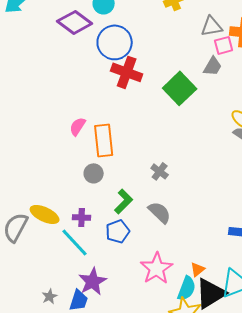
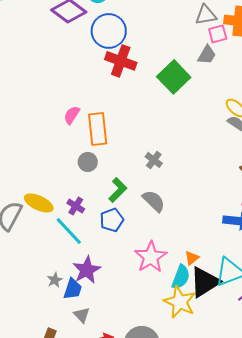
purple cross: (82, 217) -> (76, 206), turned 30
gray star: (50, 296) -> (55, 280), moved

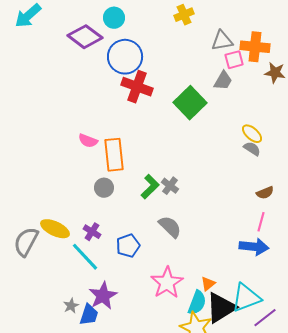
pink semicircle: (72, 115) -> (88, 141), turned -102
green L-shape: (118, 190) -> (150, 187), moved

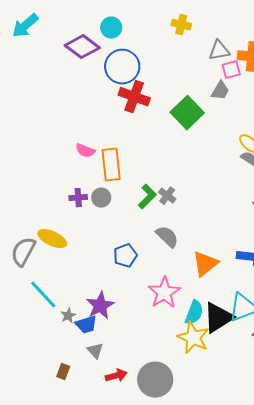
yellow cross: (184, 15) -> (181, 25), turned 36
purple cross: (92, 232) -> (78, 198), moved, turned -36
cyan line: (85, 257) -> (43, 295), moved
orange triangle: (208, 284) -> (205, 264), moved, size x1.8
blue trapezoid: (89, 315) -> (86, 325), turned 55

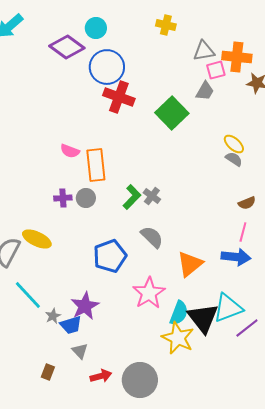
blue pentagon: (125, 256) -> (110, 256), size x1.4
black triangle: (218, 318) -> (203, 318), turned -36

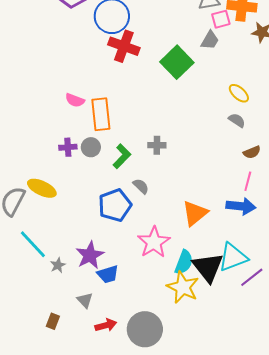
gray semicircle: (234, 159) -> (237, 120), moved
gray cross: (152, 196) -> (157, 145), turned -36
green L-shape: (132, 197) -> (122, 156), moved
gray semicircle: (152, 237) -> (141, 186), moved, size x0.7
blue trapezoid: (71, 325) -> (108, 274), moved

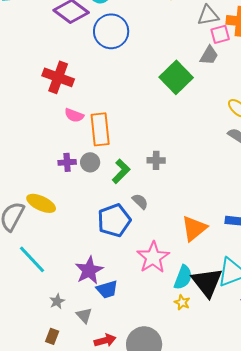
red cross: (124, 46) -> (58, 77), moved
gray star: (58, 265) -> (57, 301), moved
yellow star: (183, 287) -> (182, 302), size x0.5

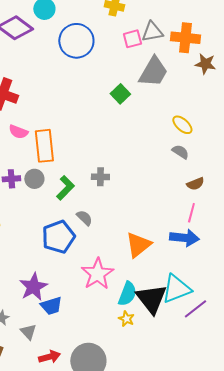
blue circle: (111, 31) -> (76, 41), moved
pink square: (220, 34) -> (132, 39), moved
gray trapezoid: (209, 55) -> (153, 72), size x1.6
green square: (176, 77) -> (120, 94), size x0.6

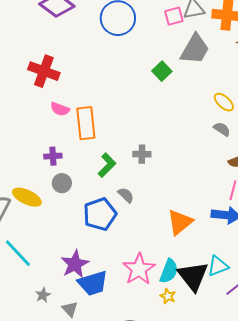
gray circle: (34, 179) -> (62, 183), moved
pink star: (97, 274) -> (139, 269), moved
cyan triangle: (176, 289) -> (218, 266), size x0.7
blue trapezoid: (51, 306) -> (93, 283), size x1.4

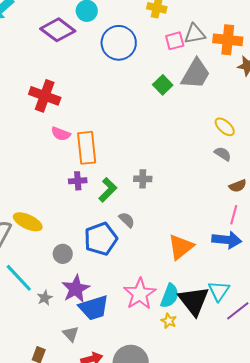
green square: (162, 71) -> (163, 85), moved
purple cross: (53, 156) -> (78, 181), moved
gray circle: (62, 183) -> (63, 254), moved
cyan triangle: (218, 266) -> (219, 291), turned -35
gray star: (43, 295) -> (45, 298), moved

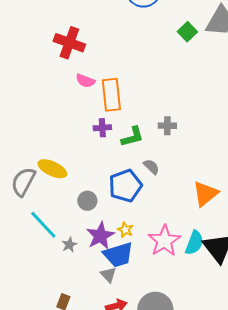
green L-shape: (108, 190) -> (132, 137), turned 30
yellow star: (169, 321) -> (125, 230), moved
gray triangle: (71, 334) -> (108, 275), moved

